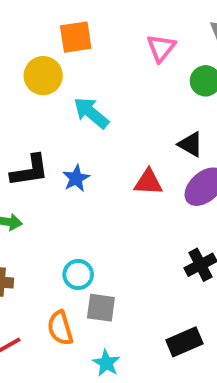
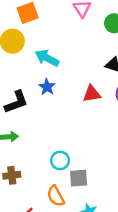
blue star: (76, 178) -> (47, 87), moved

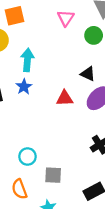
cyan arrow: (47, 58) -> (27, 60), turned 60
gray square: (79, 178) -> (53, 175), moved

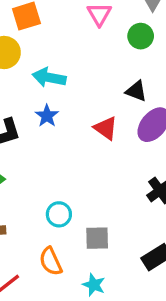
cyan arrow: (27, 60) -> (49, 77), turned -80
red triangle: (65, 98) -> (106, 128), turned 42

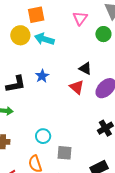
cyan arrow: (49, 77) -> (44, 39), moved
black triangle: (136, 91) -> (85, 68), moved

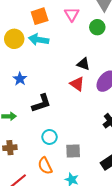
orange square: (36, 15) -> (40, 16), moved
blue star: (42, 76) -> (20, 79), moved
black L-shape: (16, 84) -> (41, 103), moved

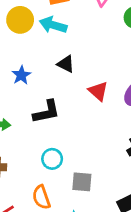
black triangle: (83, 64) -> (66, 64), moved

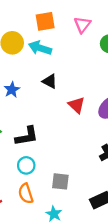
black L-shape: (47, 112) -> (27, 136), moved
cyan circle: (52, 159) -> (26, 165), moved

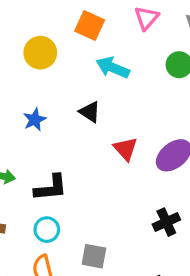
orange square: (45, 21) -> (90, 26), turned 30
pink triangle: (82, 25) -> (146, 18), moved
cyan arrow: (40, 48) -> (113, 68), moved

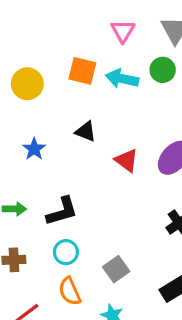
orange square: (90, 26) -> (82, 71), moved
cyan arrow: (113, 68) -> (122, 79), moved
gray square: (94, 256) -> (116, 269), turned -35

